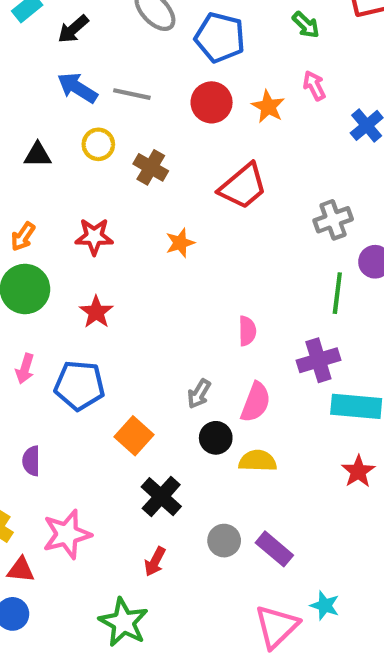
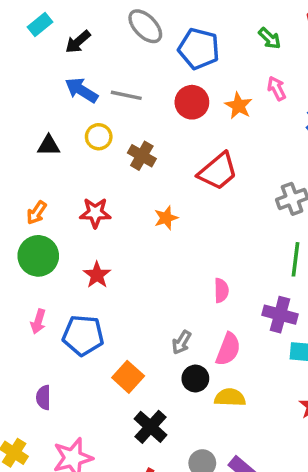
purple cross: (318, 360) -> (280, 315), turned 32

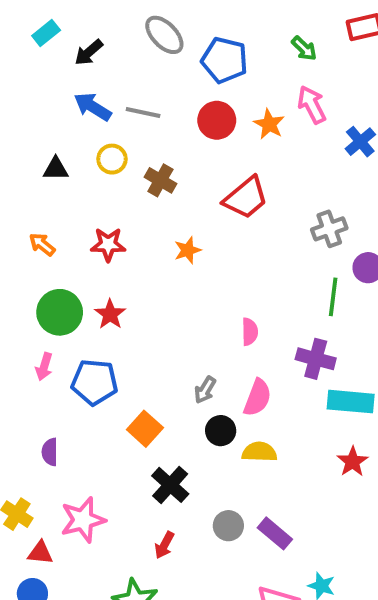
pink arrow: (277, 88) -> (312, 105), size x1.4
orange arrow: (37, 213) -> (42, 244), turned 95
green circle: (38, 256) -> (60, 312), moved

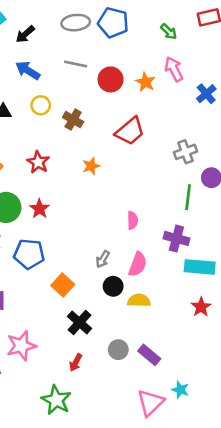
gray ellipse: (164, 35) -> (76, 23), turned -52
blue pentagon: (224, 60) -> (113, 23), moved
gray line: (143, 112) -> (76, 64), moved
red star: (108, 244) -> (38, 162), turned 30

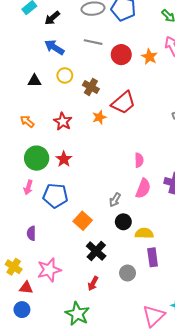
red trapezoid: (130, 131) -> (123, 103), moved
orange star: (91, 166) -> (99, 117), moved
pink semicircle: (133, 220) -> (139, 160), moved
pink semicircle: (138, 264) -> (143, 188), moved
purple rectangle: (149, 355) -> (153, 257), moved, turned 42

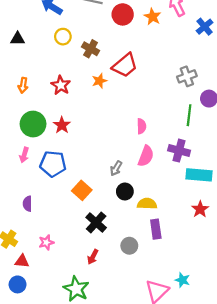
black triangle: (34, 81) -> (18, 39), moved
orange arrow: (27, 121) -> (23, 85), turned -120
pink star: (49, 270) -> (46, 242), size x0.6

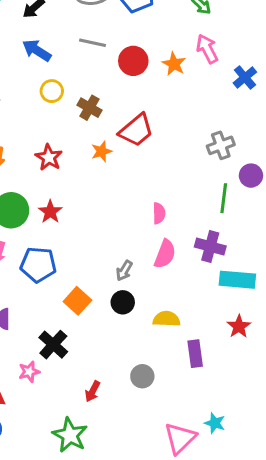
black circle: (125, 192) -> (123, 302), moved
black cross: (96, 222) -> (53, 345), moved
purple rectangle: (156, 229) -> (195, 354), moved

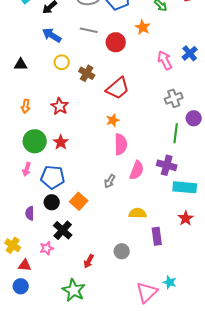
pink arrow: (207, 49) -> (165, 60), moved
orange star: (174, 64) -> (143, 27), moved
orange star: (102, 151) -> (113, 120), moved
pink semicircle: (159, 213) -> (121, 144), moved, size x1.5
black circle: (123, 302) -> (52, 202), moved

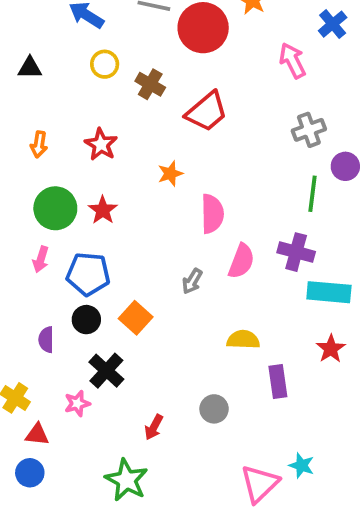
red circle: (116, 42) -> (203, 28), size x1.4
blue cross: (190, 53) -> (333, 24), moved
orange star: (113, 120) -> (170, 174), moved

